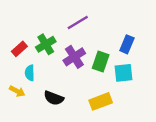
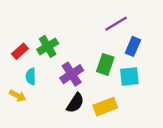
purple line: (78, 23) -> (116, 24), moved
purple cross: (74, 57) -> (72, 74), moved
black semicircle: (54, 98) -> (75, 103), moved, turned -78

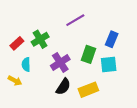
purple line: (116, 24) -> (75, 20), moved

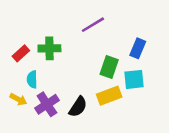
green cross: (40, 39) -> (49, 48), turned 30
purple cross: (60, 62) -> (47, 104), moved
yellow rectangle: (88, 90) -> (109, 96), moved

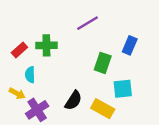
cyan square: (134, 79) -> (123, 89), moved
yellow rectangle: (109, 96) -> (103, 109), moved, turned 50
purple cross: (47, 104) -> (37, 110), moved

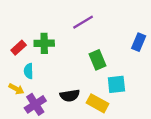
blue rectangle: (130, 45) -> (139, 42), moved
green rectangle: (103, 63) -> (98, 60), turned -42
black semicircle: (73, 100) -> (70, 96), turned 48

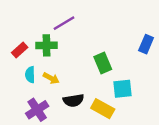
purple line: (83, 22) -> (64, 23), moved
yellow arrow: (16, 89) -> (51, 78), moved

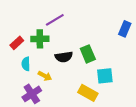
blue rectangle: (146, 44) -> (125, 29), moved
yellow arrow: (51, 78) -> (45, 76), moved
black semicircle: (73, 100) -> (64, 57), moved

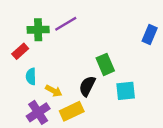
green cross: (40, 39) -> (38, 30), moved
black semicircle: (64, 57) -> (87, 86), moved, turned 126
yellow rectangle: (88, 93) -> (72, 111), moved, turned -54

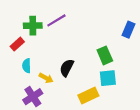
green rectangle: (105, 64) -> (105, 55), moved
black semicircle: (87, 86) -> (67, 68), moved
yellow rectangle: (72, 111) -> (88, 96), moved

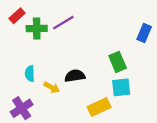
red rectangle: (17, 44) -> (17, 16), moved
black semicircle: (67, 68) -> (75, 76), turned 54
purple cross: (33, 97) -> (22, 108), moved

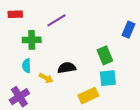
red rectangle: (17, 16) -> (15, 14), turned 40
green cross: (37, 28) -> (32, 40), moved

